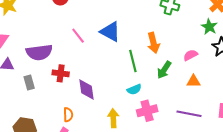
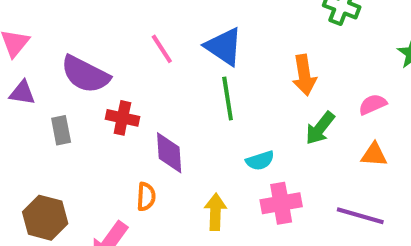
purple semicircle: (39, 52) -> (85, 74), turned 30
green line: (133, 61) -> (228, 99), moved
orange semicircle: (68, 115) -> (146, 197), moved

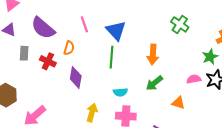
pink semicircle: (373, 104) -> (194, 79), moved
red cross: (122, 118) -> (48, 61), moved
orange semicircle: (146, 197) -> (69, 48), moved

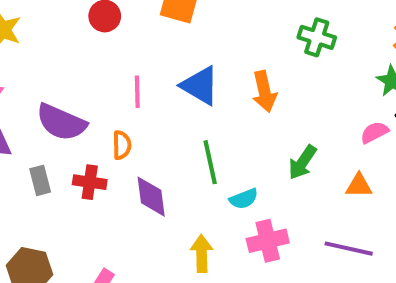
pink line: (84, 24) -> (137, 92), turned 35
orange arrow: (153, 55) -> (264, 91), moved
green line: (111, 57) -> (210, 162), moved

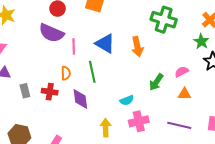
green cross: (317, 37) -> (164, 20), size x1.4
purple semicircle: (61, 122) -> (51, 33), moved
pink semicircle: (374, 132) -> (182, 72), moved
green line: (210, 162) -> (92, 72), moved

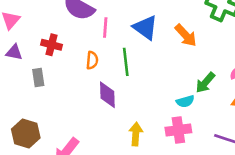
orange arrow: (137, 47) -> (186, 35), turned -36
red cross: (50, 92) -> (51, 45), moved
cyan semicircle: (127, 100) -> (185, 101), moved

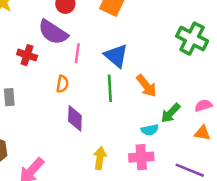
orange arrow: (186, 35) -> (146, 86), moved
red cross: (51, 45) -> (27, 55), moved
green line: (126, 62) -> (110, 88), moved

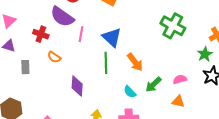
orange semicircle: (62, 84) -> (54, 57), moved, turned 112
cyan semicircle: (150, 130) -> (130, 92), moved, turned 56

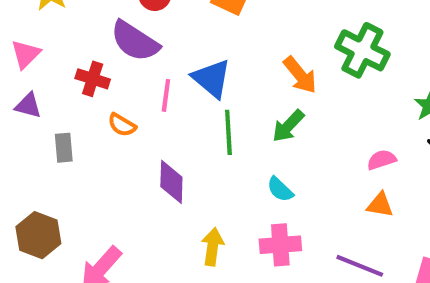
pink line: (81, 34) -> (166, 95), moved
blue triangle: (112, 37) -> (212, 78), moved
orange arrow: (135, 62) -> (300, 75), moved
green arrow: (153, 85) -> (288, 126), moved

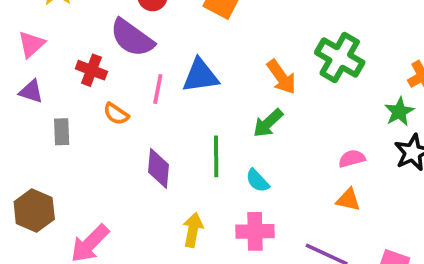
blue triangle: (212, 78) -> (200, 76), turned -51
green line: (228, 132) -> (216, 156), moved

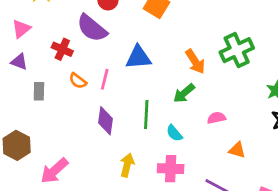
green cross: (340, 57) -> (237, 50), turned 32
pink line: (158, 89) -> (105, 79), moved
pink semicircle: (352, 159) -> (216, 118), moved

